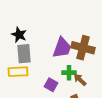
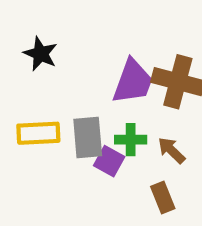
gray rectangle: (24, 54) -> (88, 137), moved
green cross: (69, 73) -> (131, 140), moved

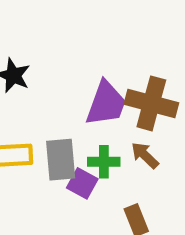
brown arrow: (171, 150) -> (145, 155), moved

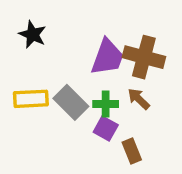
gray rectangle: (61, 160) -> (71, 102), turned -40
purple square: (82, 183) -> (106, 128), moved

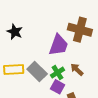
brown cross: (144, 57) -> (80, 30), moved
green cross: (106, 104) -> (58, 73), turned -32

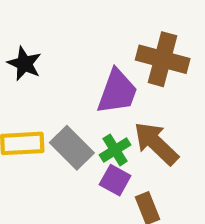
brown arrow: (77, 69) -> (156, 143), size x1.6

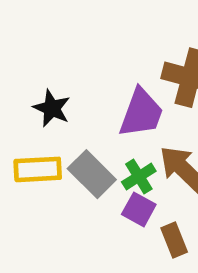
black star: (24, 64) -> (52, 108), moved

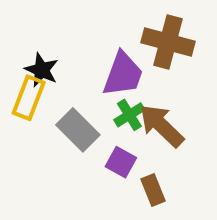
yellow rectangle: (38, 169) -> (29, 98), moved, turned -66
green cross: (139, 176) -> (129, 115), moved

